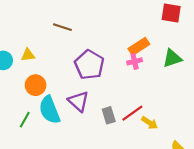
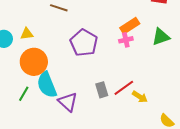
orange circle: (36, 85) -> (34, 62), size x1.4
purple triangle: (79, 101) -> (68, 102), moved

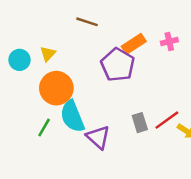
orange rectangle: (130, 26) -> (134, 44), moved
yellow triangle: (27, 34) -> (48, 54), turned -40
pink cross: (126, 40) -> (169, 41), moved

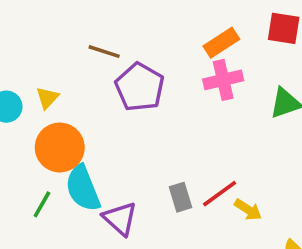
pink cross: (169, 41) -> (223, 80), size x1.5
orange rectangle: (134, 44) -> (221, 43), moved
purple pentagon: (118, 65) -> (140, 87), moved

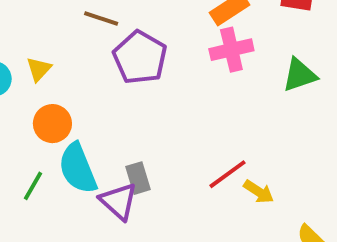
orange circle: (60, 147) -> (52, 124), size x0.7
gray rectangle: (181, 197) -> (138, 178), moved

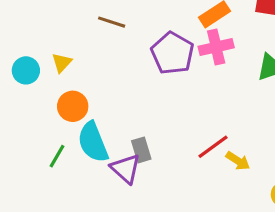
purple pentagon: (140, 57) -> (172, 53), moved

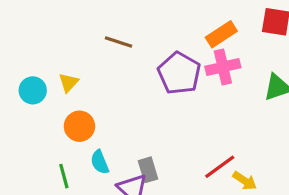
cyan semicircle: (93, 142) -> (100, 162), size x0.6
green line: (57, 156) -> (64, 176), turned -45

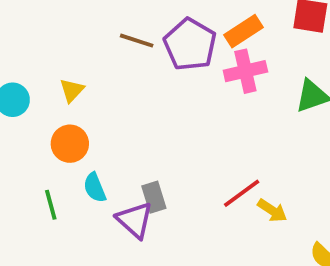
brown line: (118, 42) -> (137, 41), moved
purple pentagon: (179, 73) -> (190, 44), moved
yellow triangle: (69, 83) -> (72, 90), moved

